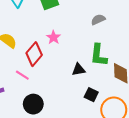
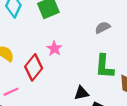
black triangle: (79, 70) -> (81, 93), moved
pink line: (22, 75) -> (11, 92), moved, turned -56

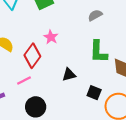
pink line: (11, 92) -> (24, 81), moved
black triangle: (81, 93) -> (69, 75), moved

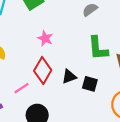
red diamond: (32, 56) -> (43, 70), moved
black square: (94, 93) -> (90, 84), moved

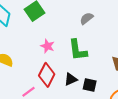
green L-shape: (98, 48) -> (78, 50), moved

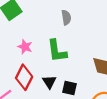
gray semicircle: (87, 18) -> (66, 17), turned 120
black triangle: (71, 79) -> (49, 82), turned -40

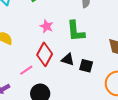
black triangle: (49, 82) -> (68, 59), turned -40

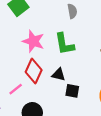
pink star: (46, 26) -> (33, 41), size x1.5
black square: (86, 66) -> (72, 91), moved

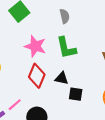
gray semicircle: (72, 11) -> (65, 16), moved
pink line: (16, 89) -> (15, 105), moved

